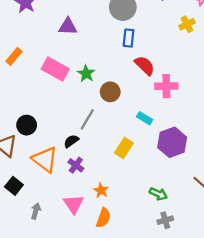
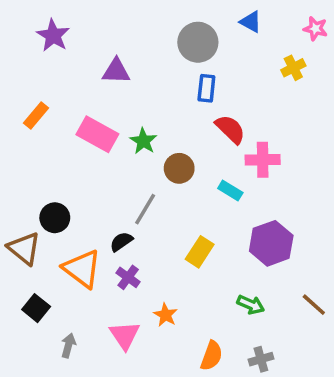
cyan rectangle: (145, 118) -> (230, 190), moved
green arrow: (158, 194) -> (251, 305), moved
orange semicircle: (103, 218) -> (212, 356), moved

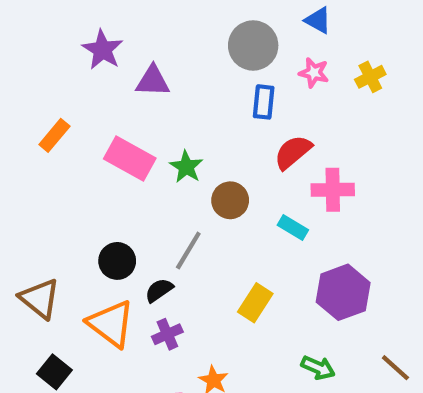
pink star: (315, 29) -> (314, 73), moved
purple star: (53, 35) -> (103, 50), moved
red semicircle: (230, 129) -> (293, 152), turned -84
black circle: (55, 218) -> (117, 261), moved
purple cross: (128, 277) -> (167, 334), turned 30

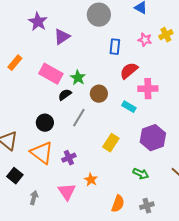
gray circle: (253, 45) -> (99, 15), moved
pink star: (314, 73) -> (145, 40), moved
purple triangle: (153, 81) -> (62, 37), turned -36
black semicircle: (159, 290) -> (65, 95), moved

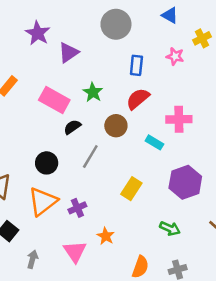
yellow cross: (166, 35) -> (202, 38), moved
red semicircle: (129, 71) -> (138, 99), moved
green star: (78, 78) -> (93, 92), moved
orange triangle: (42, 153) -> (43, 201), turned 45

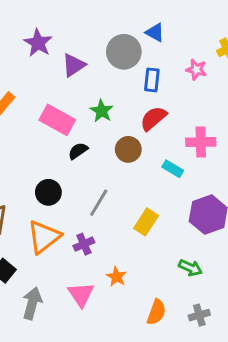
blue triangle: (170, 15) -> (155, 33), moved
gray circle: (116, 24) -> (124, 52), moved
gray line: (90, 157) -> (99, 203), moved
gray arrow: (32, 259) -> (32, 303), size x1.5

